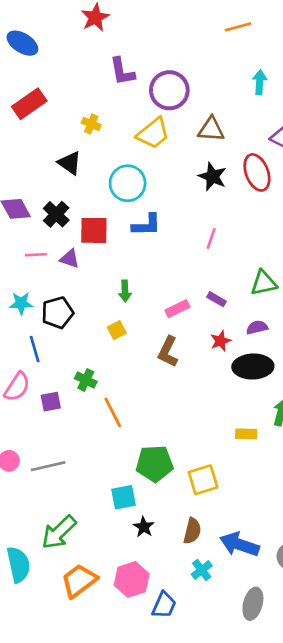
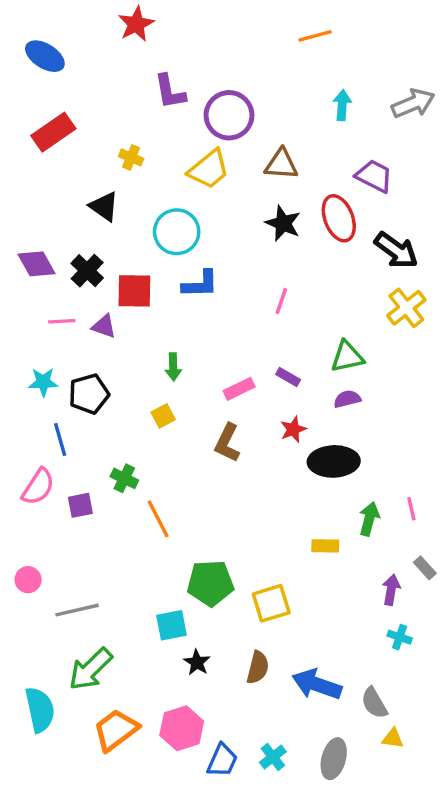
purple semicircle: (257, 327) -> (347, 399), moved
gray line: (48, 466) -> (77, 610), moved
cyan cross: (202, 570) -> (273, 757), moved

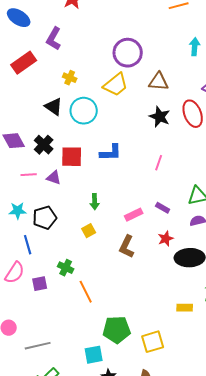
purple L-shape: (170, 92) -> (54, 39), moved, turned 40
cyan circle: (177, 232) -> (84, 111), moved

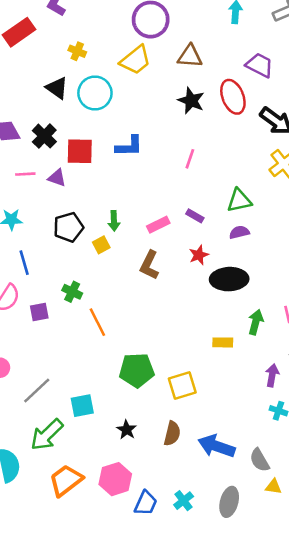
green arrow: (95, 202) -> (114, 221), moved
black pentagon: (45, 218) -> (68, 227), moved
gray line: (38, 346) -> (37, 390), turned -30
cyan square: (94, 355) -> (82, 406), moved

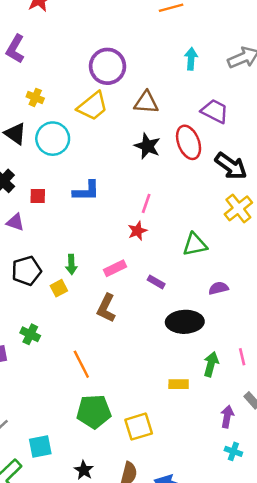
red square: (80, 151) -> (38, 196), size x0.6
purple rectangle: (195, 216) -> (156, 282), moved
purple semicircle: (239, 232) -> (218, 288), moved
red star: (199, 255) -> (137, 231), moved
orange line: (97, 322) -> (81, 364), moved

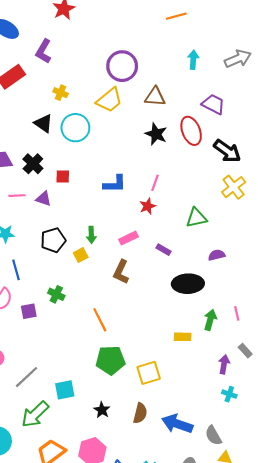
blue L-shape: (86, 191) -> (115, 184), moved

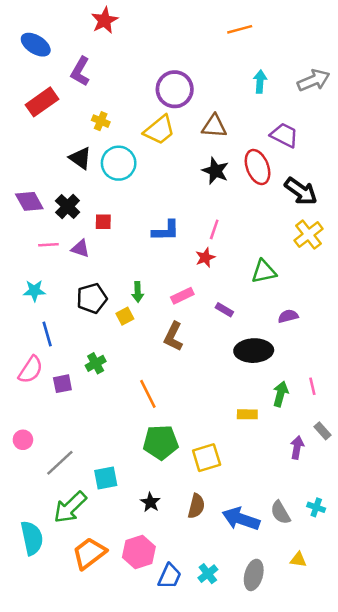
green cross: (56, 294) -> (96, 363), turned 35
cyan cross: (229, 394) -> (316, 507), moved
gray semicircle: (213, 435) -> (280, 512), moved

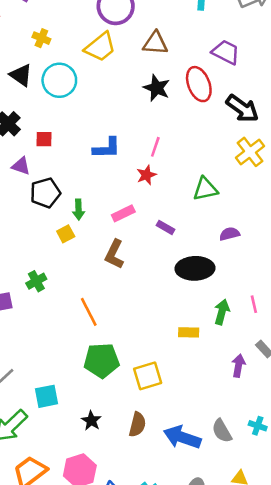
black pentagon: (92, 298) -> (45, 193), moved

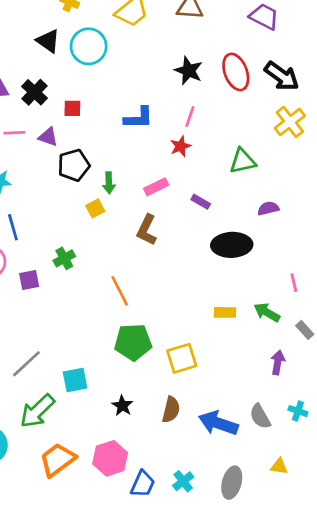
red ellipse: (199, 84) -> (236, 72), moved
black star: (157, 88) -> (189, 71), moved
green arrow: (222, 312) -> (267, 312), moved, turned -75
purple arrow: (238, 366) -> (278, 362), moved

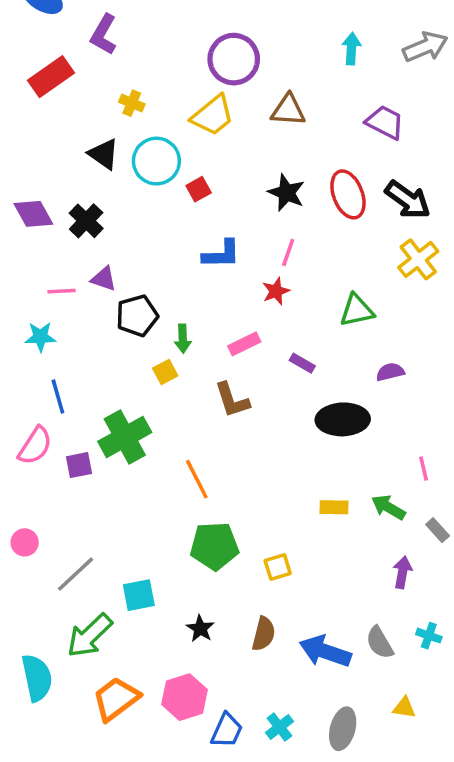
red square: (72, 108) -> (199, 189), moved, turned -30
pink line: (14, 133) -> (61, 291), moved
brown L-shape: (147, 230) -> (232, 400), turned -44
green cross: (64, 258) -> (125, 437), size x1.8
yellow square: (182, 358) -> (278, 567), size x0.7

